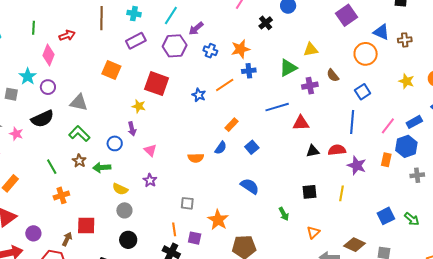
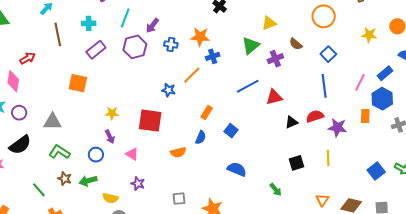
orange star: (241, 49) -> (200, 37), turned 30
red square: (157, 84) -> (150, 121), moved
orange triangle: (313, 232) -> (322, 200), moved

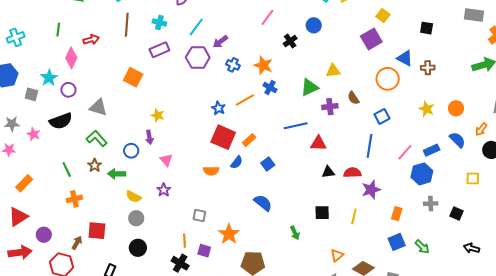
blue cross: (213, 56) -> (270, 88), turned 32
orange rectangle: (365, 116) -> (397, 214), moved
red square: (150, 121) -> (223, 137), moved
purple star: (337, 127) -> (371, 190), turned 30

